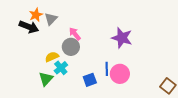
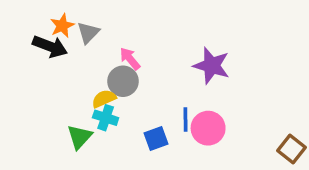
yellow semicircle: (52, 57) -> (104, 99), moved
cyan cross: (61, 68) -> (106, 118), turned -32

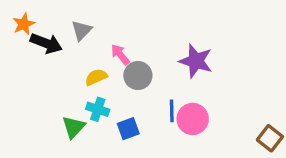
orange star: (62, 26) -> (24, 24), moved
gray circle: (123, 81) -> (138, 76), moved
yellow semicircle: (104, 99) -> (96, 77), moved
blue square: (156, 139) -> (128, 129), moved

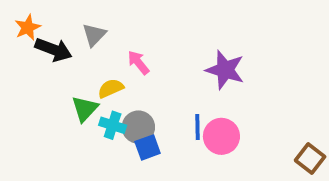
gray circle: (138, 76) -> (138, 127), moved
green triangle: (74, 127) -> (85, 109), moved

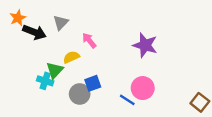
cyan cross: (113, 125) -> (45, 81), moved
gray circle: (138, 127) -> (80, 94), moved
blue line: (197, 127) -> (127, 100), moved, turned -56
blue square: (148, 147) -> (93, 83), moved

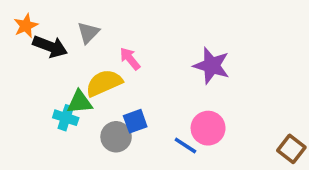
yellow semicircle: (71, 57) -> (104, 83), size x1.5
green triangle: (55, 70) -> (80, 102), turned 42

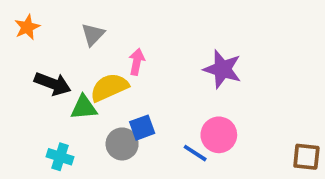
black arrow: (50, 47) -> (53, 84), moved
pink arrow: (130, 59) -> (137, 62), turned 50
cyan cross: (66, 118) -> (60, 157), moved
brown square: (291, 149) -> (306, 157), turned -32

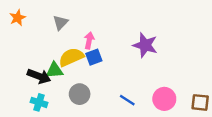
black arrow: (53, 84) -> (39, 76), moved
blue square: (142, 128) -> (94, 57), moved
pink circle: (219, 135) -> (164, 99), moved

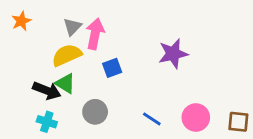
pink arrow: (89, 40) -> (95, 34), moved, size x1.5
purple star: (145, 45) -> (173, 54), turned -30
yellow semicircle: (71, 57) -> (67, 55), moved
green triangle: (55, 70) -> (65, 83), turned 36

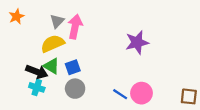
blue square: (112, 68) -> (73, 67), moved
pink circle: (196, 118) -> (142, 93), moved
cyan cross: (47, 122) -> (37, 87), moved

